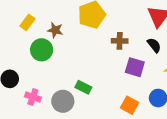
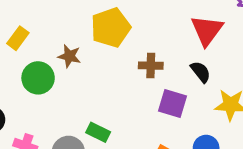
brown star: (55, 30) -> (69, 56), moved

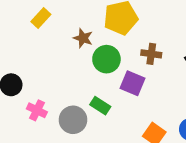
green circle: (38, 78) -> (106, 59), moved
purple square: (173, 104) -> (132, 83), moved

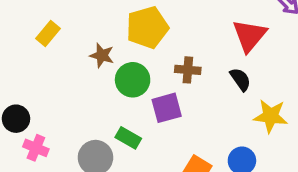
purple square: (132, 83) -> (167, 108), turned -35
pink cross: (37, 110) -> (36, 148), moved

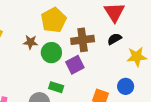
brown cross: (188, 70) -> (83, 40), size x1.5
black semicircle: (240, 79) -> (115, 39), turned -72

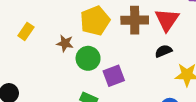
brown cross: (83, 40) -> (135, 20), moved

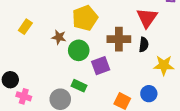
brown cross: (135, 20) -> (119, 39), moved
black semicircle: (163, 51) -> (144, 45), turned 120

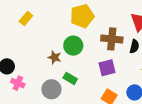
brown star: (59, 37) -> (54, 57), moved
purple square: (101, 66) -> (107, 68), moved

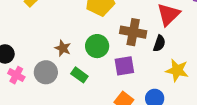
green circle: (73, 46) -> (97, 46), moved
gray circle: (51, 89) -> (46, 72), moved

